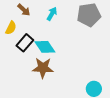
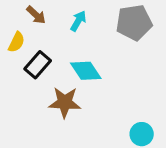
cyan diamond: (45, 47) -> (86, 71), moved

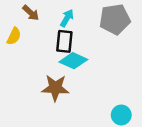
black rectangle: (38, 65) -> (64, 41), moved, turned -35
cyan diamond: (86, 71) -> (73, 61), turned -32

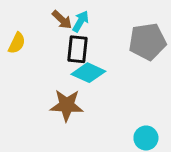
brown arrow: (31, 13) -> (62, 20), moved
gray pentagon: (115, 19) -> (147, 42), moved

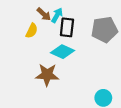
yellow semicircle: (17, 43) -> (32, 31), moved
black rectangle: (78, 49) -> (67, 27), moved

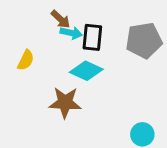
cyan arrow: (57, 15) -> (71, 33), moved, turned 72
yellow semicircle: (32, 31) -> (26, 60), moved

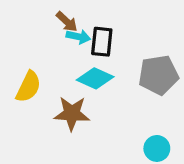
gray pentagon: (144, 40) -> (159, 75), moved
yellow semicircle: (26, 60) -> (28, 87), moved, size x1.4

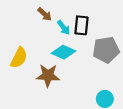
cyan arrow: (78, 37) -> (64, 28), moved, turned 40
black rectangle: (102, 42) -> (81, 25), moved

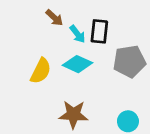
yellow semicircle: (19, 58) -> (41, 71), moved
brown star: (48, 76) -> (73, 114), moved

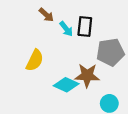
cyan diamond: (78, 64) -> (66, 85), moved
brown star: (73, 114) -> (87, 75), moved

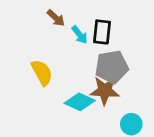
gray pentagon: (110, 52) -> (112, 67), moved
yellow semicircle: (35, 60) -> (42, 72), turned -55

